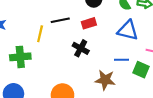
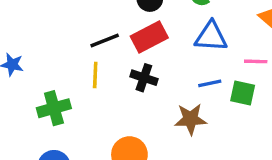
red rectangle: (89, 23) -> (149, 37), size x1.5
yellow line: (40, 34) -> (95, 75), moved

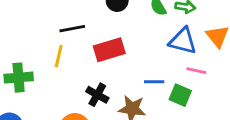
red rectangle: (149, 37) -> (109, 50), moved
blue triangle: (211, 37) -> (183, 41), moved
black cross: (144, 78) -> (97, 95), moved

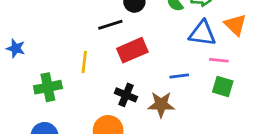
black line: (72, 29) -> (110, 25), moved
green square: (180, 95) -> (223, 86), moved

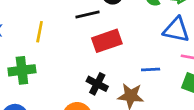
yellow line: (84, 62) -> (40, 32), moved

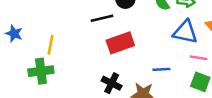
yellow line: (40, 32) -> (51, 45), moved

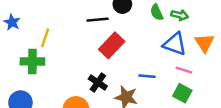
red rectangle: (120, 43) -> (112, 45), turned -35

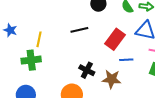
black line: (98, 20) -> (79, 30), moved
red rectangle: (112, 45) -> (115, 39), moved

